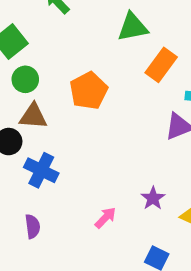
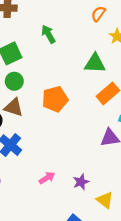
pink arrow: (105, 218) -> (47, 178), moved

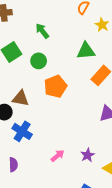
green circle: (14, 81) -> (39, 61), moved

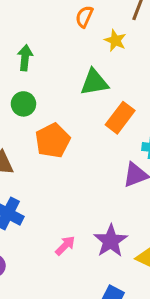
green arrow: (42, 31) -> (25, 58), turned 49
purple star: (88, 155) -> (111, 241), size x1.5

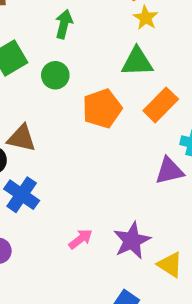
yellow star: (115, 40) -> (146, 18), moved
orange pentagon: (53, 141) -> (102, 109), moved

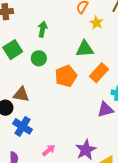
yellow star: (146, 18) -> (96, 23), moved
pink arrow: (81, 239) -> (49, 150), moved

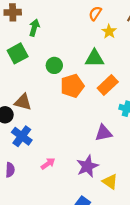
green arrow: (42, 29) -> (34, 28), moved
green circle: (39, 58) -> (54, 65), moved
purple triangle: (105, 110) -> (104, 133), moved

